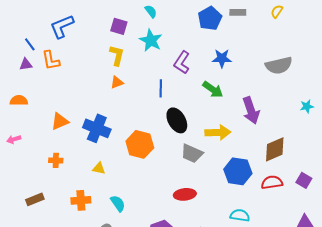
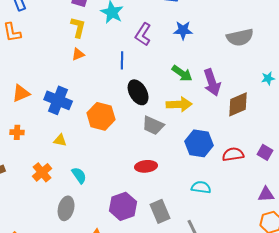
green arrow: (213, 89) -> (182, 73), moved
brown diamond: (275, 149) -> (238, 104), moved
orange cross: (81, 200) -> (42, 172), turned -36

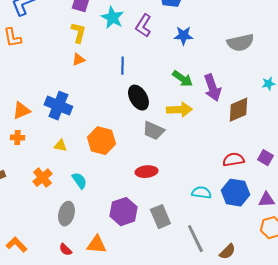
purple L-shape: (143, 34) -> (143, 26), moved
orange triangle: (21, 93) -> (21, 111), moved
orange hexagon: (101, 116) -> (101, 141), moved
blue hexagon: (199, 143) -> (235, 193), moved

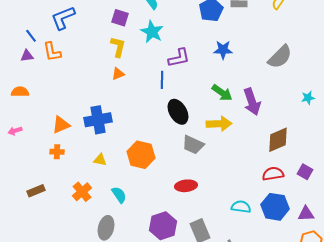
purple L-shape: (143, 26) -> (179, 58), moved, turned -135
gray semicircle: (240, 43) -> (280, 57), turned -32
blue cross: (58, 106) -> (98, 120), turned -32
brown diamond: (238, 110) -> (278, 140), moved

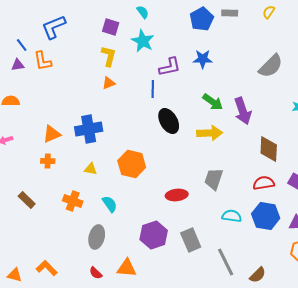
blue star: (223, 50) -> (203, 59), moved
brown diamond: (278, 140) -> (269, 149), turned -64
gray trapezoid: (193, 145) -> (214, 179), moved, turned 85
brown rectangle: (36, 191) -> (27, 200), turned 66
orange cross: (82, 192) -> (73, 201), turned -30

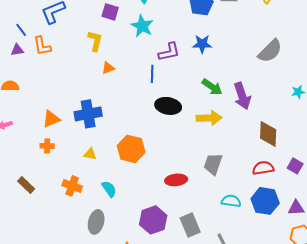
yellow L-shape: (109, 56) -> (95, 41), moved
black ellipse: (169, 121) -> (168, 106), turned -50

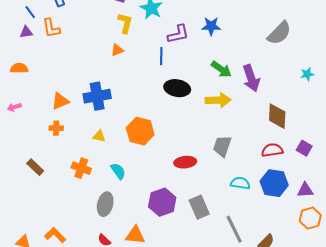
yellow L-shape: (95, 41) -> (125, 23), moved

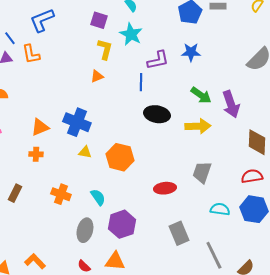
blue cross: (97, 96) -> (77, 122), turned 32
yellow triangle: (99, 136) -> (85, 152), moved
brown rectangle: (35, 167) -> (15, 193), turned 72
purple hexagon: (162, 202) -> (122, 224), moved

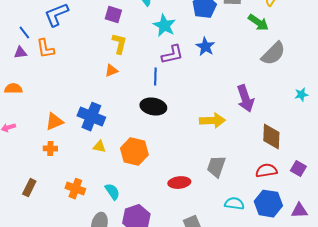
cyan star: (131, 34) -> (164, 26), moved
blue star: (191, 52) -> (205, 47), turned 30
green arrow: (201, 95) -> (258, 23), moved
black ellipse: (157, 114) -> (153, 107), moved

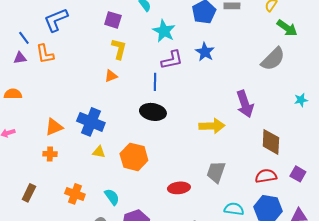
green arrow: (258, 23) -> (287, 28), moved

